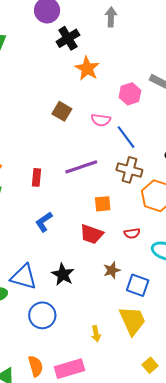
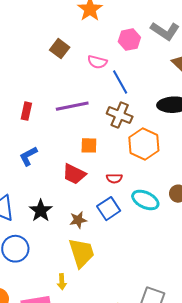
brown star: (112, 270) -> (78, 220), moved
blue square: (138, 285) -> (109, 209), moved, turned 30
yellow trapezoid: (132, 321) -> (82, 253), moved
yellow arrow: (96, 334) -> (62, 282), moved

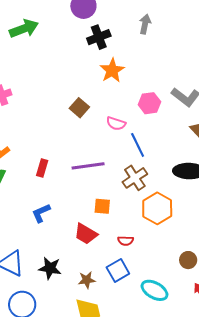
brown cross: (120, 115) -> (135, 178), turned 30
cyan ellipse: (145, 200) -> (155, 290), moved
black star: (41, 211) -> (50, 268), turned -30

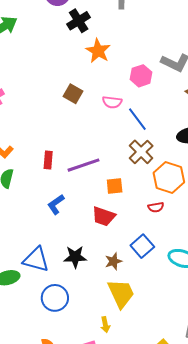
purple line: (88, 166) -> (83, 165), moved
red semicircle: (126, 241) -> (156, 207), moved

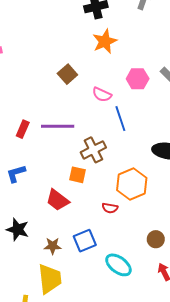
brown cross: (141, 152) -> (93, 150), moved
purple line: (83, 165) -> (58, 126), moved

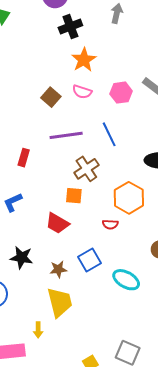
pink semicircle: (102, 95) -> (82, 92), moved
purple line: (58, 126) -> (66, 135), moved
red rectangle: (23, 129) -> (24, 158), moved

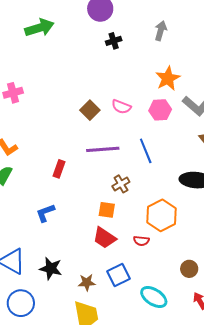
black cross: (70, 27) -> (114, 41), size x0.7
orange star: (84, 60) -> (168, 78), moved
brown cross: (86, 169) -> (121, 184), size x0.7
red trapezoid: (57, 223) -> (104, 238), moved

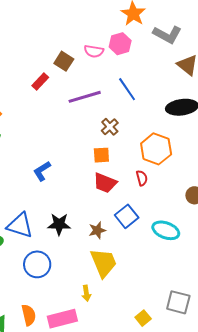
pink hexagon: (160, 110) -> (120, 44), moved
red rectangle: (59, 169) -> (40, 81), moved, turned 36
red semicircle: (141, 241) -> (142, 178), turned -98

